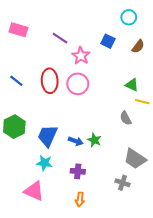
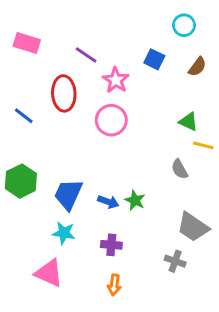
red ellipse: (50, 81) -> (64, 93), moved

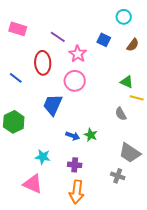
blue trapezoid: (68, 194) -> (53, 105), moved
orange arrow: (114, 285) -> (77, 192), size x1.6

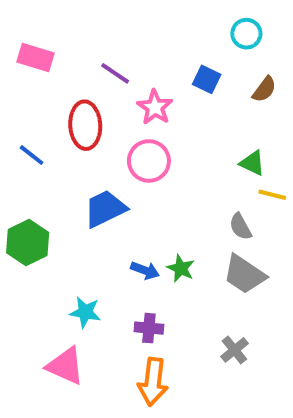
blue trapezoid: (53, 105) -> (105, 209), turned 40
gray trapezoid: (130, 153) -> (244, 274), moved
gray cross: (118, 176) -> (234, 350), turned 32

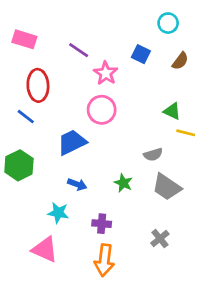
red ellipse: (85, 125) -> (38, 85), moved
blue line: (32, 155) -> (26, 117), moved
gray semicircle: (240, 227) -> (153, 155), moved, turned -78
blue arrow: (145, 270) -> (77, 184), moved

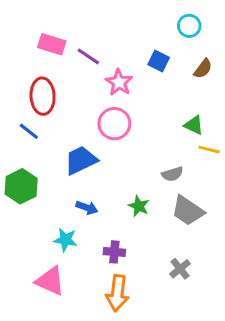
pink rectangle: (24, 39) -> (52, 44), moved

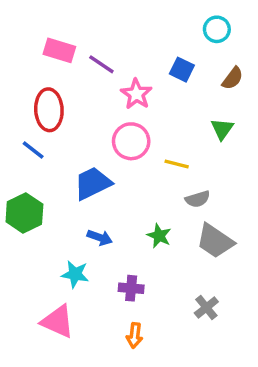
green triangle: (194, 125) -> (222, 129), moved, turned 40
yellow line: (209, 150) -> (177, 164), moved
orange arrow: (117, 293) -> (135, 335), size x0.6

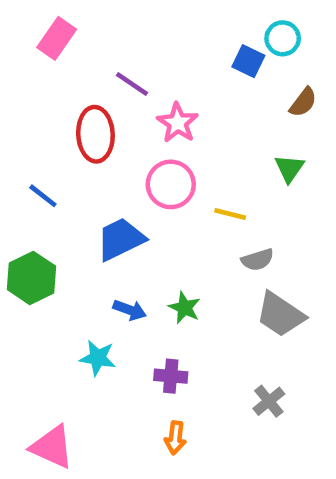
pink rectangle: (59, 50) -> (57, 38), moved, turned -72
blue square: (182, 70) -> (248, 61), moved
red ellipse: (49, 110) -> (95, 134), moved
green star: (159, 236) -> (184, 308), moved
pink triangle: (58, 321) -> (52, 447), moved

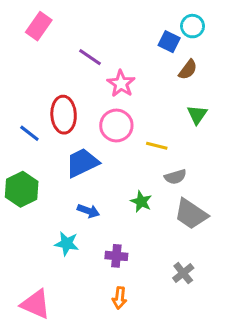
brown semicircle: (303, 102) -> (188, 70), moved
red ellipse: (95, 134) -> (64, 115), moved
green star: (184, 308) -> (141, 202), moved

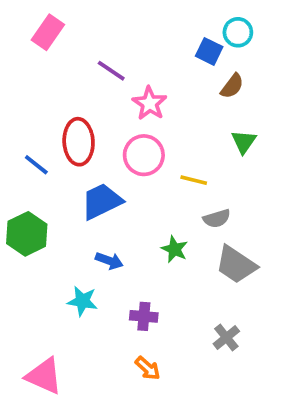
orange arrow: (119, 298) -> (148, 368), turned -55

